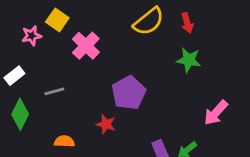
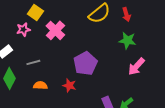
pink star: (32, 36) -> (23, 29), moved
pink arrow: (216, 113) -> (136, 66), moved
orange semicircle: (64, 141) -> (40, 85), moved

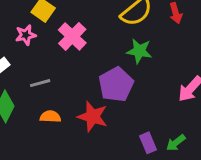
green star: (127, 40) -> (139, 51), moved
red star: (69, 85) -> (93, 117), size x1.5

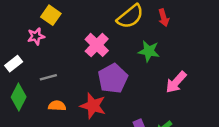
pink cross: (72, 36) -> (97, 45), moved
green star: (139, 51) -> (149, 51), moved

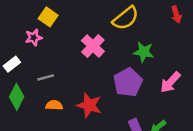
red arrow: (164, 18) -> (176, 15), moved
purple pentagon: (113, 78) -> (128, 82), moved

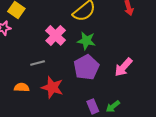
green star: (144, 52) -> (86, 41), moved
gray line: (46, 77) -> (38, 63), moved

